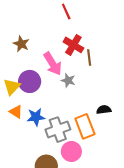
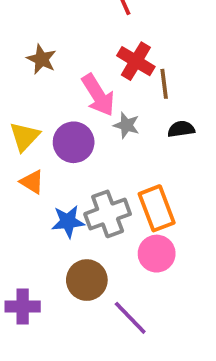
purple circle: (30, 81) -> (74, 142), moved
black semicircle: (104, 110) -> (181, 129), moved
blue star: (36, 117) -> (68, 222), moved
pink circle: (71, 151) -> (157, 254), moved

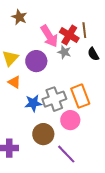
red cross: (136, 61) -> (69, 35), moved
black semicircle: (181, 129) -> (93, 54), turned -112
pink circle: (157, 254) -> (70, 120), moved

